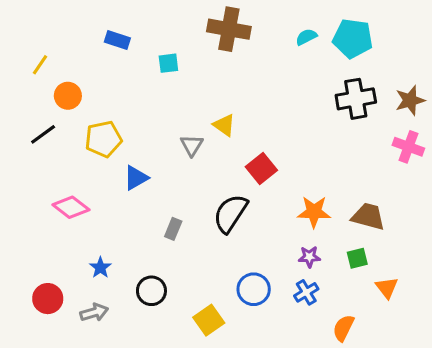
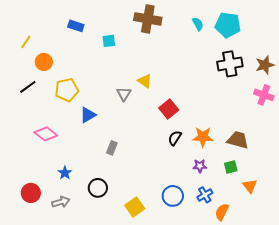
cyan semicircle: (306, 37) -> (198, 24), turned 88
black semicircle: (230, 213) -> (175, 138), moved, size x0.6
blue circle: (254, 289) -> (173, 196), moved
blue cross: (306, 292) -> (205, 195), moved

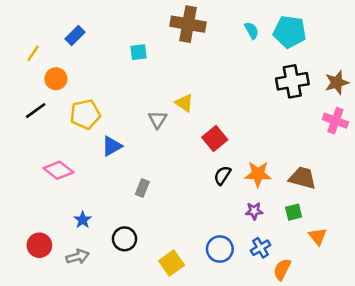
blue rectangle: (76, 26) -> (75, 36), moved, turned -63

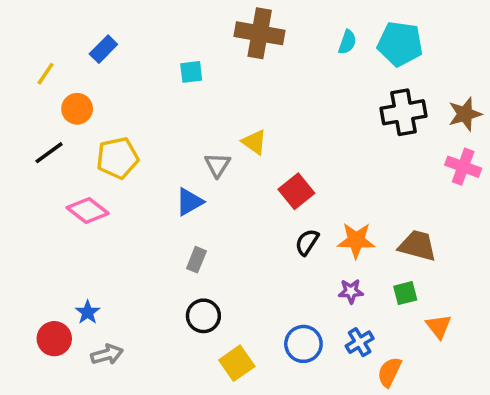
cyan semicircle: (252, 30) -> (347, 42), turned 48
blue triangle: (112, 146) -> (189, 202), moved
pink diamond: (58, 170) -> (88, 211), moved
blue star: (83, 220) -> (88, 312), moved
black circle: (125, 239) -> (203, 316), moved

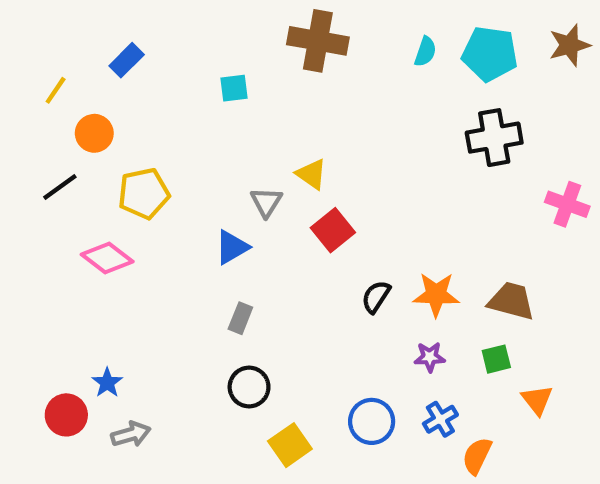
brown star: (465, 114) -> (569, 45), moved
red square: (296, 191) -> (333, 230), moved

